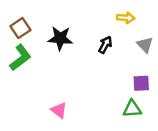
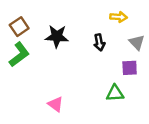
black arrow: (105, 45) -> (99, 42), turned 140
purple square: (141, 83) -> (130, 68), moved
green triangle: (132, 109) -> (115, 93), moved

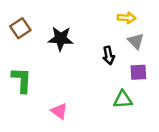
black arrow: (99, 42) -> (109, 55), moved
gray triangle: (137, 42) -> (136, 41), moved
green L-shape: (19, 55) -> (22, 80), moved, turned -50

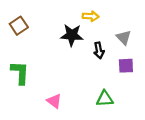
yellow arrow: (127, 18) -> (91, 16), moved
black star: (61, 39) -> (72, 35), moved
green triangle: (123, 100) -> (105, 99), moved

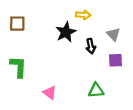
brown square: (19, 26) -> (17, 24), turned 35
black star: (72, 35) -> (66, 32), turned -30

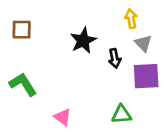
yellow arrow: (83, 15) -> (131, 19), moved, turned -104
purple square: (115, 60) -> (146, 76), size x1.5
green L-shape: (18, 67) -> (23, 84), turned -35

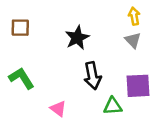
yellow arrow: (131, 19) -> (134, 16), moved
black arrow: (115, 58) -> (92, 76), moved, size x1.5
purple square: (146, 76) -> (138, 86), moved

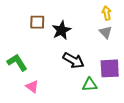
brown square: (20, 28) -> (37, 22), moved
black arrow: (92, 76) -> (73, 60), turned -50
pink triangle: (58, 109) -> (32, 87), moved

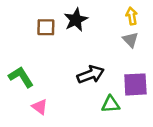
black star: (61, 30) -> (76, 20), moved
black arrow: (73, 60) -> (91, 74), turned -50

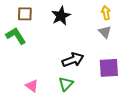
brown square: (46, 27) -> (25, 14), moved
green L-shape: (21, 77) -> (16, 36), moved
green triangle: (111, 104) -> (66, 84), moved, turned -42

